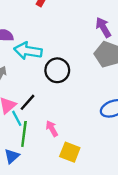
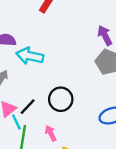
black circle: (57, 70) -> (61, 99), moved

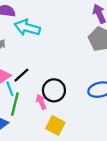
black circle: (61, 99) -> (54, 90), moved

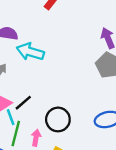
pink arrow: (41, 102) -> (36, 138), moved, turned 32

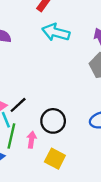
cyan arrow: (30, 52) -> (56, 32), moved

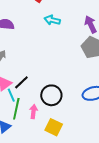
cyan arrow: (56, 32) -> (52, 20), size x0.7

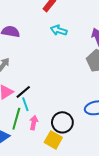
cyan line: (11, 95) -> (25, 104), moved
black circle: (51, 95) -> (62, 122), moved

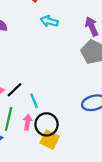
cyan line: (25, 104) -> (34, 101), moved
black circle: (62, 122) -> (47, 124), moved

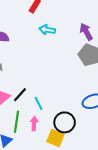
black circle: (47, 124) -> (65, 122), moved

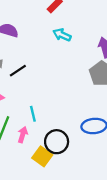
black line: (20, 95) -> (18, 71), moved

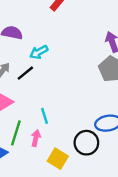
cyan arrow: (62, 35) -> (39, 52), moved, turned -48
black circle: (57, 142) -> (86, 143), moved

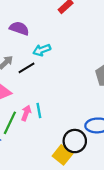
pink arrow: (36, 138) -> (26, 113), moved
yellow square: (58, 159) -> (62, 155), moved

